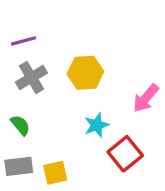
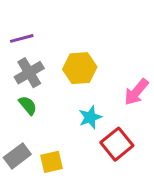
green semicircle: (20, 125) -> (28, 105), moved
gray rectangle: (19, 166) -> (17, 156), turned -30

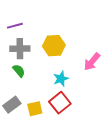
gray cross: (29, 73) -> (20, 49), turned 30
red square: (117, 144) -> (60, 103), moved

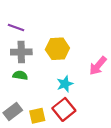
purple line: (15, 26) -> (16, 27), turned 35
green semicircle: (19, 71) -> (20, 75), turned -40

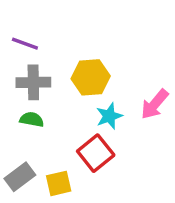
cyan star: (65, 84) -> (109, 116), moved
red square: (64, 109) -> (96, 153), moved

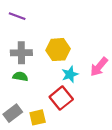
purple line: (25, 44) -> (17, 16), moved

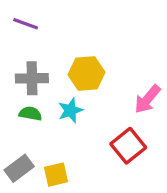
cyan star: (70, 74) -> (70, 110), moved
red square: (61, 98) -> (128, 146), moved

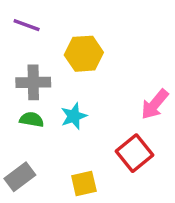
yellow hexagon: (86, 73) -> (84, 54), moved
yellow square: (56, 175) -> (84, 184), moved

